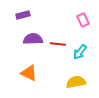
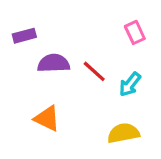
purple rectangle: (23, 15) -> (24, 36), moved
red line: (58, 44) -> (94, 71), turned 35

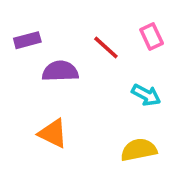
red line: (94, 71) -> (106, 47), moved
cyan arrow: (130, 84) -> (146, 95), turned -100

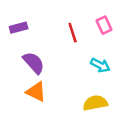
red line: (106, 47) -> (73, 33), turned 30
purple semicircle: (60, 71) -> (34, 63), moved, turned 50

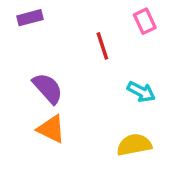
pink rectangle: (104, 25) -> (145, 21), moved
purple rectangle: (19, 28) -> (30, 18), moved

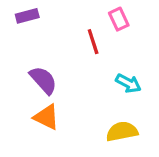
pink rectangle: (145, 21) -> (119, 19), moved

